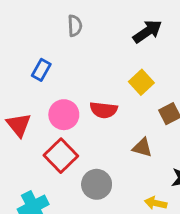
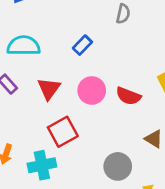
red square: (61, 156) -> (63, 132), moved
gray circle: (97, 184) -> (118, 166), moved

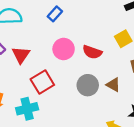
red triangle: (49, 89) -> (21, 55), moved
gray circle: (118, 166) -> (88, 85), moved

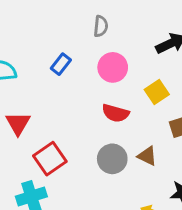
pink circle: (64, 49) -> (113, 67), moved

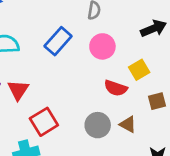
blue rectangle: (61, 64) -> (58, 41), size x1.5
red semicircle: (116, 113) -> (116, 88), moved

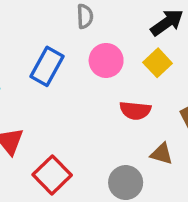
yellow square: (139, 70) -> (158, 63), moved
gray circle: (98, 125) -> (126, 183), moved

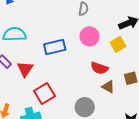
blue rectangle: (47, 66) -> (55, 47), moved, turned 35
brown triangle: (162, 154) -> (108, 87), moved

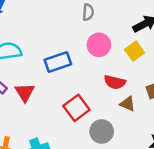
red square: (45, 93) -> (76, 108), moved

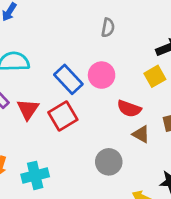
pink circle: (99, 45) -> (102, 75), moved
blue rectangle: (58, 62) -> (68, 79), turned 60
red square: (76, 108) -> (63, 116), moved

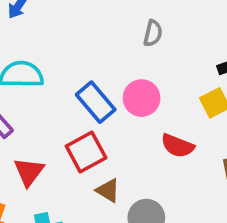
red triangle: (28, 109) -> (29, 172), moved
brown triangle: (141, 134) -> (108, 190), moved

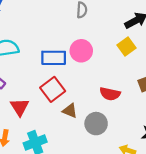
blue rectangle: (96, 102) -> (54, 58), turned -40
red semicircle: (177, 146) -> (110, 94), moved

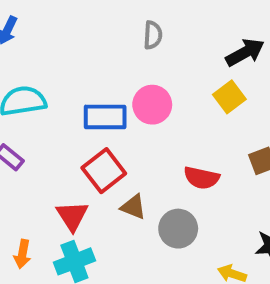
red triangle: (20, 107) -> (72, 216), moved

